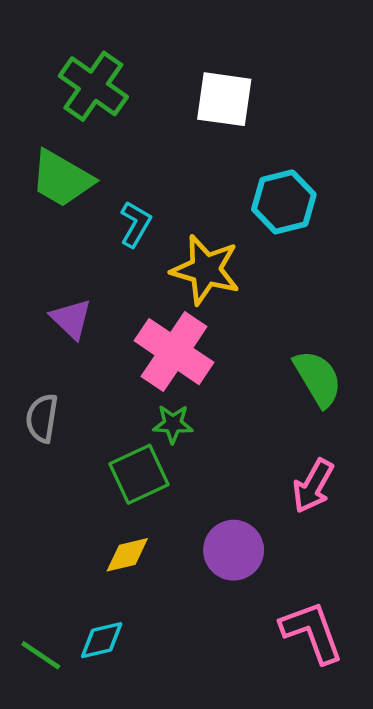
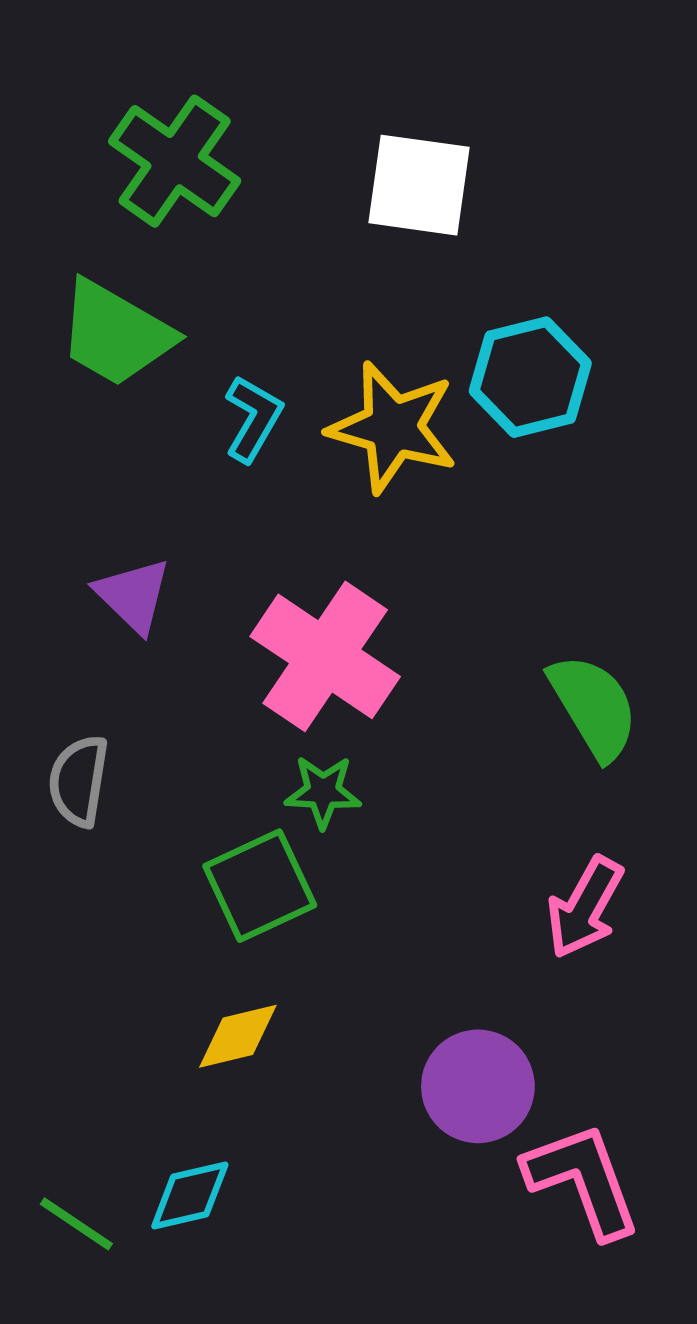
yellow star: (206, 270) -> (393, 427), moved
purple circle: (234, 550) -> (478, 1086), moved

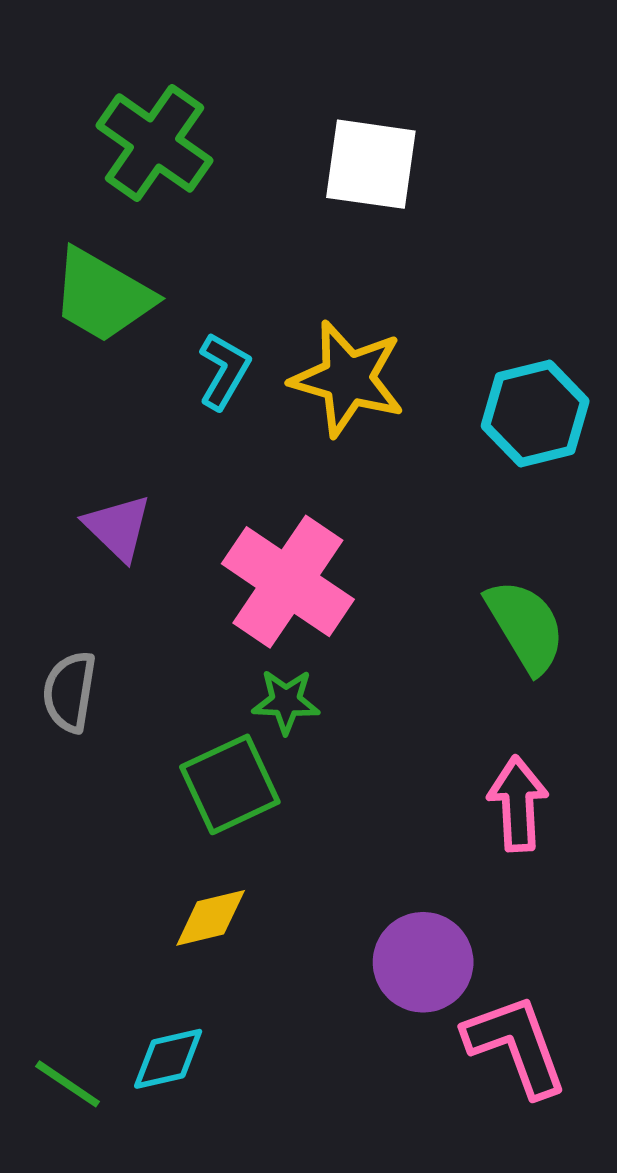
cyan hexagon: (530, 377) -> (535, 413), moved
pink arrow: (585, 907) -> (518, 804), turned 148

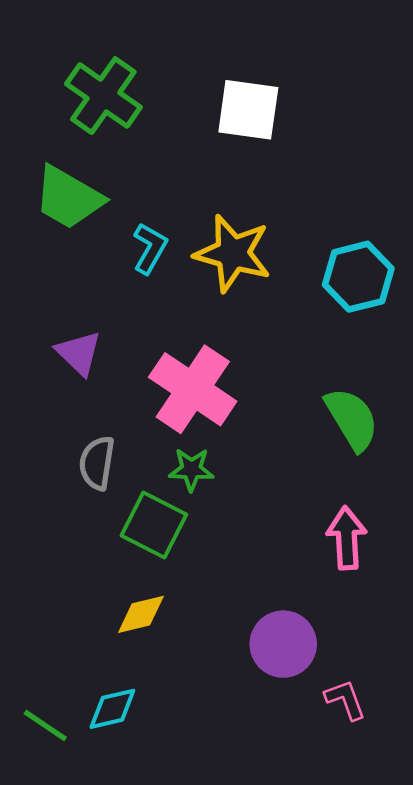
gray semicircle: (70, 692) -> (97, 463), moved
green square: (230, 784) -> (154, 525), turned -38
pink L-shape: (516, 1045) -> (345, 700), size x0.6

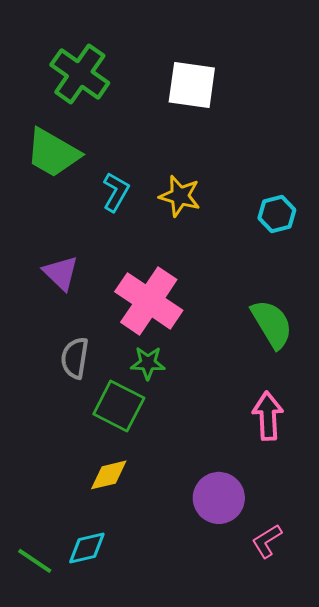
yellow star: (233, 253) -> (180, 196), size x0.7
cyan hexagon: (358, 277) -> (277, 214), size x0.7
pink L-shape: (345, 700) -> (267, 541), turned -102

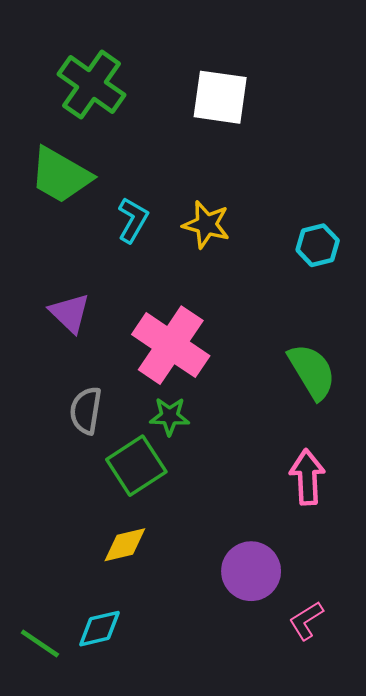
green square: (119, 406) -> (136, 466), turned 30

